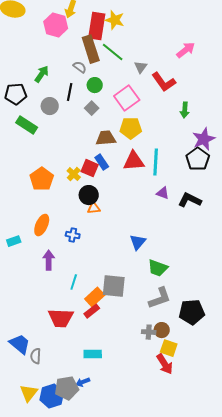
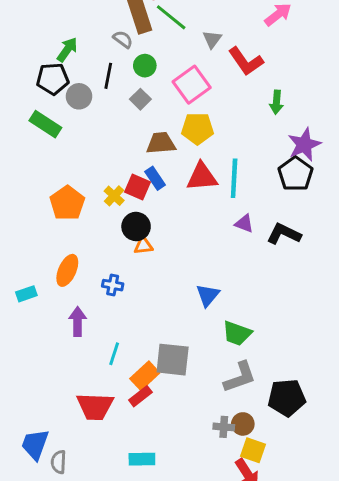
black pentagon: (16, 94) -> (53, 79), moved
blue trapezoid: (20, 344) -> (35, 444), turned -110

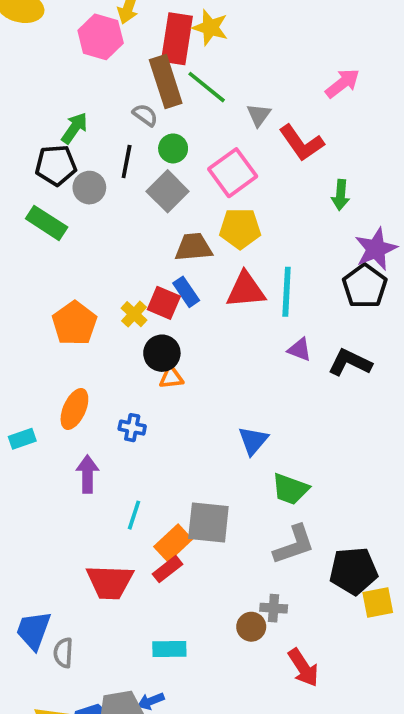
gray square: (140, 99) -> (168, 191), size x1.5
brown circle: (243, 424) -> (251, 627), moved
yellow square: (253, 450) -> (378, 603), moved, turned -30

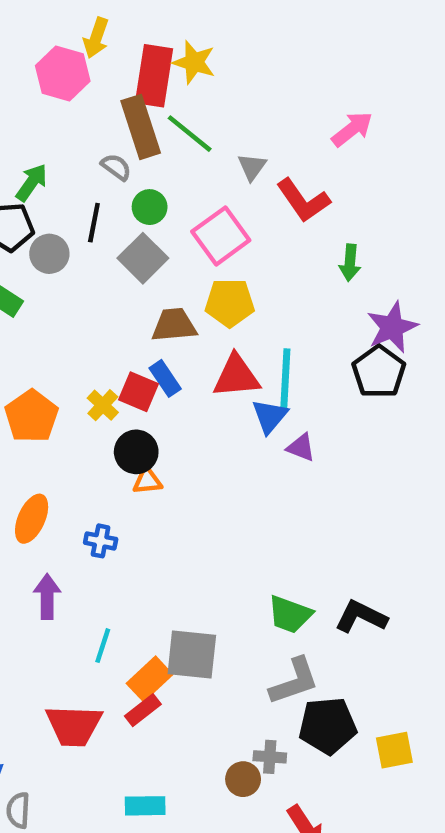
black L-shape: (350, 362) -> (361, 617), moved
blue triangle: (253, 441) -> (270, 416), moved
black pentagon: (354, 571) -> (328, 726), moved

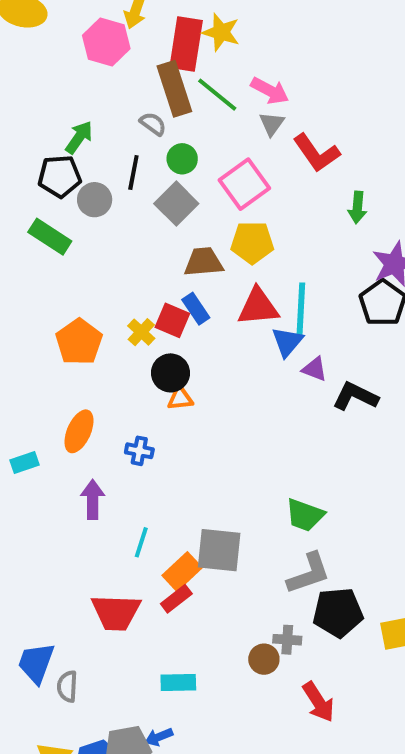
pink arrow: (352, 129) -> (270, 91), moved, turned 66
black L-shape: (361, 617) -> (355, 396), moved

